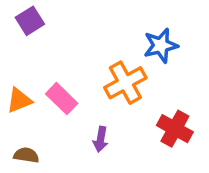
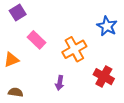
blue star: (161, 46) -> (107, 26), moved, turned -30
pink rectangle: (62, 99) -> (37, 40), moved

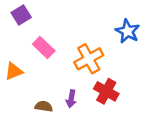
red cross: (104, 77) -> (106, 91), moved
brown semicircle: (16, 92) -> (44, 106), moved

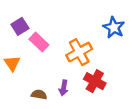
purple square: (21, 15) -> (20, 26), moved
orange triangle: (14, 71) -> (12, 63), turned -42

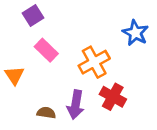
purple square: (20, 26) -> (33, 16), moved
purple arrow: (64, 88) -> (76, 105), size x1.5

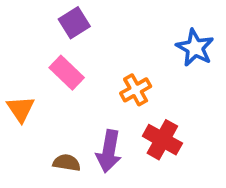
purple square: (33, 16) -> (74, 23), moved
orange cross: (94, 62) -> (136, 90), size x0.7

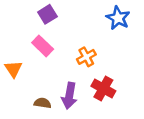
blue star: (195, 48) -> (118, 18), moved

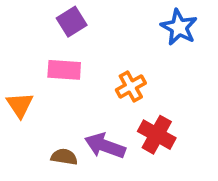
pink rectangle: (43, 46) -> (64, 70), turned -40
purple arrow: (69, 96) -> (105, 146), turned 100

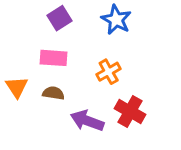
blue star: (179, 27) -> (116, 20), moved
brown semicircle: (64, 157) -> (53, 93), moved

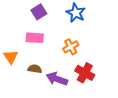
brown semicircle: (53, 93) -> (35, 69), moved

